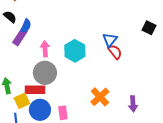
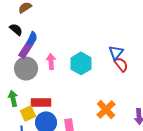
gray circle: (45, 73) -> (26, 68), moved

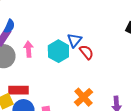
blue triangle: (116, 52) -> (74, 40), moved
red semicircle: (121, 64) -> (86, 52), moved

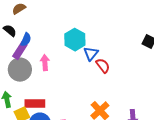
cyan hexagon: (58, 51) -> (75, 40), moved

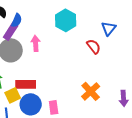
blue triangle: (91, 54) -> (109, 28), moved

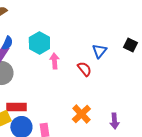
cyan hexagon: (66, 20) -> (39, 43), moved
pink arrow: (36, 43) -> (54, 61), moved

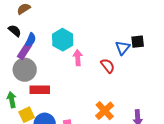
black square: (130, 45) -> (138, 42), moved, turned -32
red rectangle: (16, 107) -> (40, 90), moved

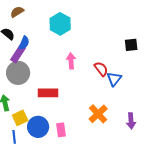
cyan hexagon: (63, 40) -> (60, 24), moved
blue triangle: (123, 48) -> (114, 79), moved
red rectangle: (40, 90) -> (48, 93), moved

